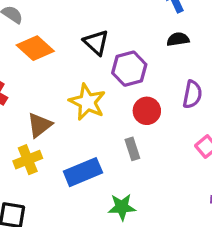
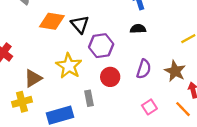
orange diamond: (35, 48) -> (52, 21), moved, turned -40
gray rectangle: (132, 149) -> (89, 98), moved

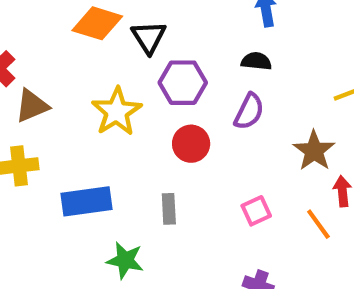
purple semicircle: (144, 69) -> (249, 111), moved
brown triangle: (33, 78) -> (32, 106), moved
gray rectangle: (89, 98) -> (169, 209), moved

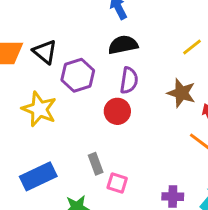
black semicircle: (256, 61) -> (123, 45), size x1.4
red circle: (191, 144) -> (117, 111), moved
pink square: (256, 211) -> (117, 183), moved, turned -30

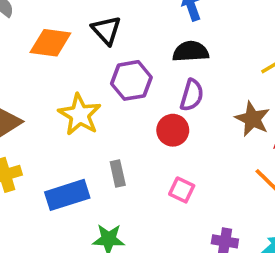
black triangle: (45, 52) -> (106, 30), moved
gray rectangle: (96, 164) -> (118, 174), moved
pink square: (117, 183) -> (182, 190), moved

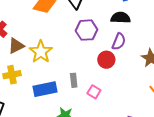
yellow star: (80, 115) -> (41, 52), moved
pink square: (182, 190) -> (94, 92), moved

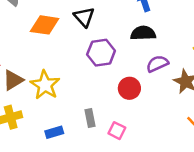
purple semicircle: (119, 42) -> (157, 64), moved, turned -132
blue rectangle: (45, 89) -> (54, 132), size x0.6

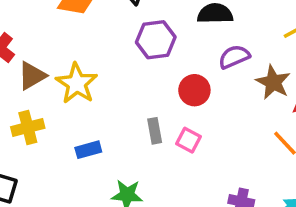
gray rectangle: (90, 118) -> (155, 131), moved
pink square: (117, 131) -> (188, 140), moved

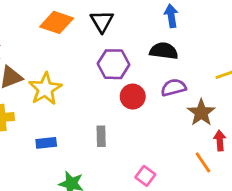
red circle: (194, 90) -> (133, 97), moved
pink square: (188, 140) -> (145, 176), moved

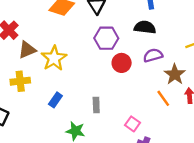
gray rectangle: (101, 136) -> (96, 105), moved
blue rectangle: (46, 143) -> (55, 100), turned -48
orange line: (203, 162) -> (163, 98), moved

